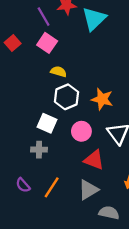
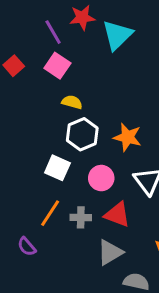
gray cross: (39, 150) -> (81, 217), moved
orange line: (52, 187) -> (50, 213), moved

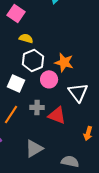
pink circle: (101, 178) -> (49, 79), moved
gray cross: (81, 217) -> (37, 107), moved
gray triangle: (110, 252) -> (34, 148), moved

